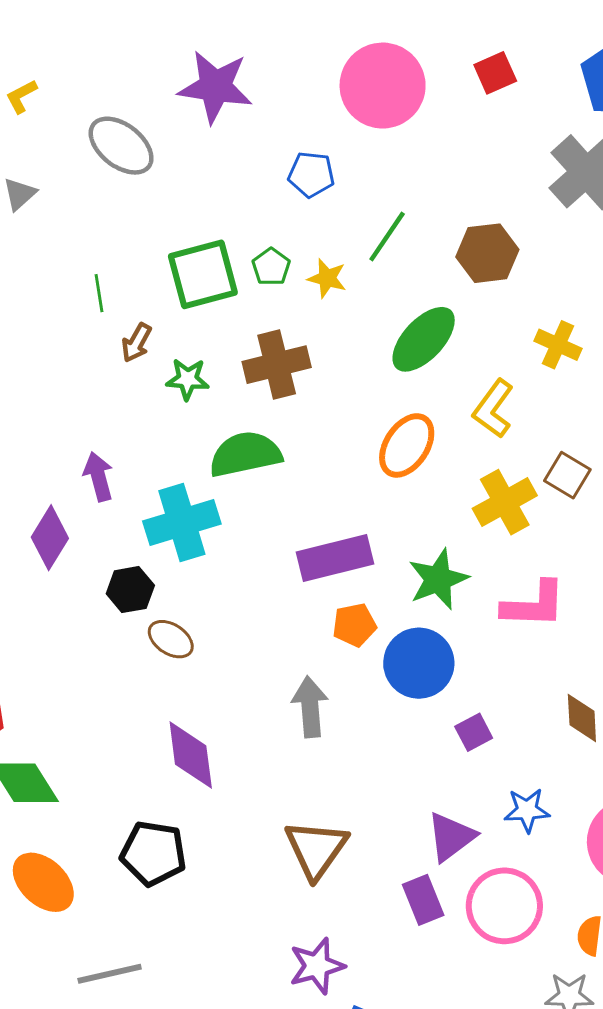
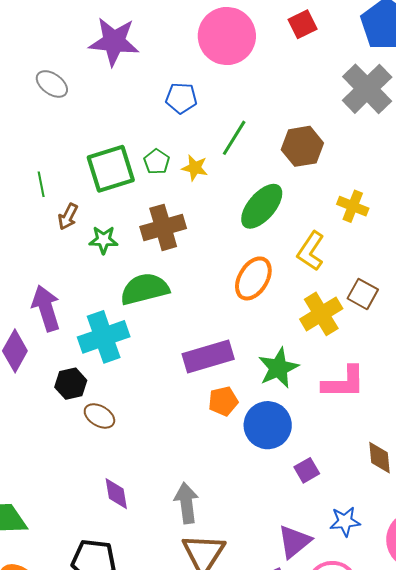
gray ellipse: (121, 146) -> (52, 84), size x0.7
purple arrow: (98, 477) -> (46, 308), size x1.4
gray arrow: (310, 707) -> (186, 503), moved
purple diamond: (191, 755) -> (116, 494), size x0.7

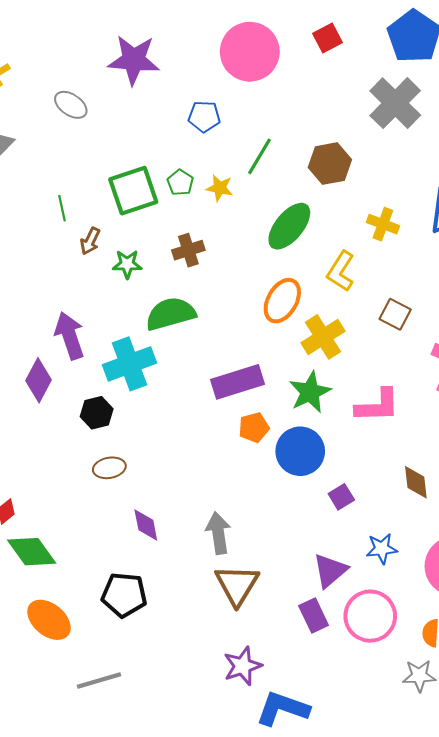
brown cross: (163, 227) -> (188, 250), size x0.7
yellow cross: (321, 314) -> (323, 337), moved
brown ellipse: (99, 416) -> (109, 468), moved, turned -40

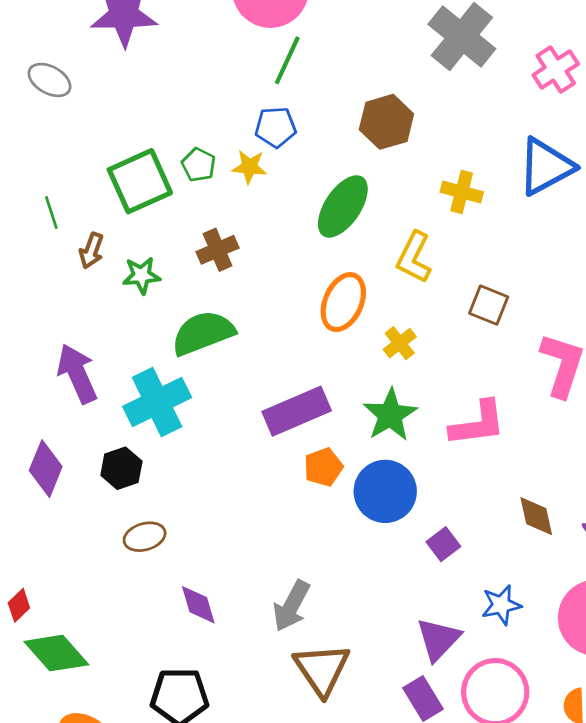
blue pentagon: (204, 117) -> (276, 127), moved
green line: (259, 156) -> (287, 60), moved
yellow cross: (323, 337) -> (400, 343), size x0.6
purple diamond: (39, 380) -> (46, 469), moved
gray arrow: (218, 533) -> (291, 606), turned -138

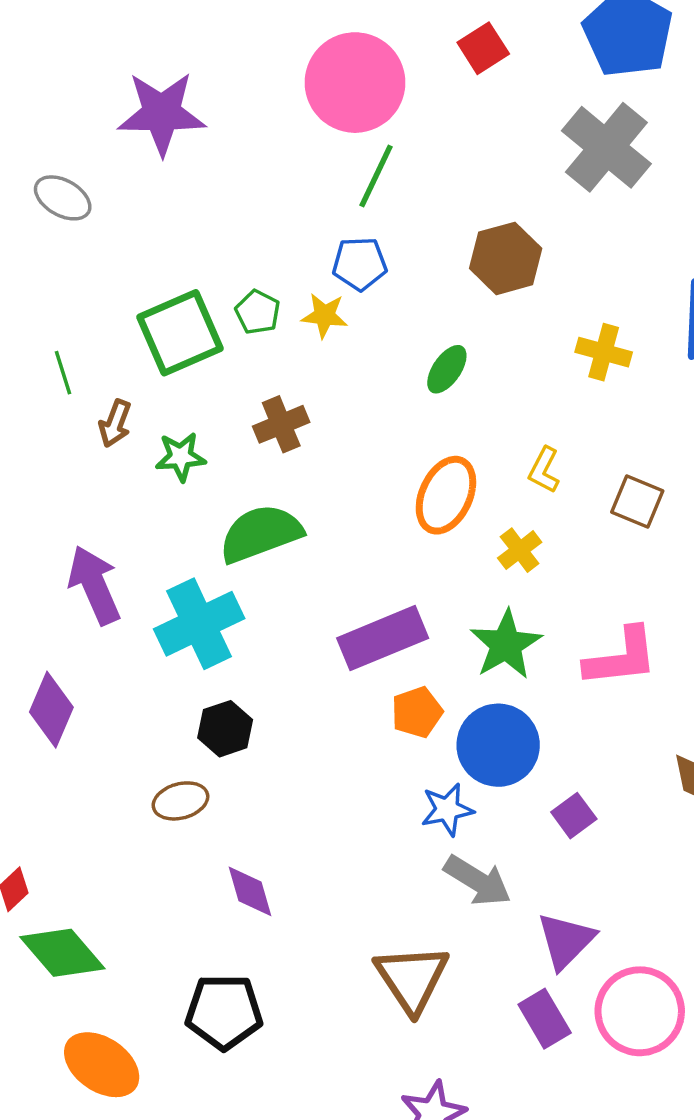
green ellipse: (343, 206) -> (447, 369), size x0.6
yellow L-shape: (414, 257) -> (544, 470), moved, size x0.7
black hexagon: (121, 468) -> (225, 729), moved
blue star: (501, 605) -> (447, 810), moved
gray arrow: (291, 606) -> (478, 881), moved, turned -87

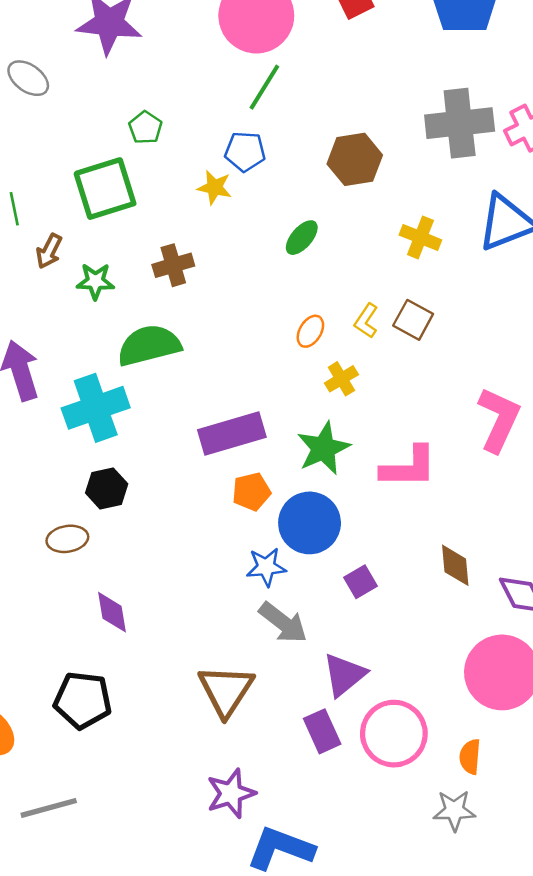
gray cross: (606, 147) -> (460, 123), moved, turned 38
green pentagon: (258, 312) -> (145, 128), moved
orange ellipse: (446, 495) -> (310, 331), moved, size x0.6
brown square: (637, 501) -> (413, 320), moved

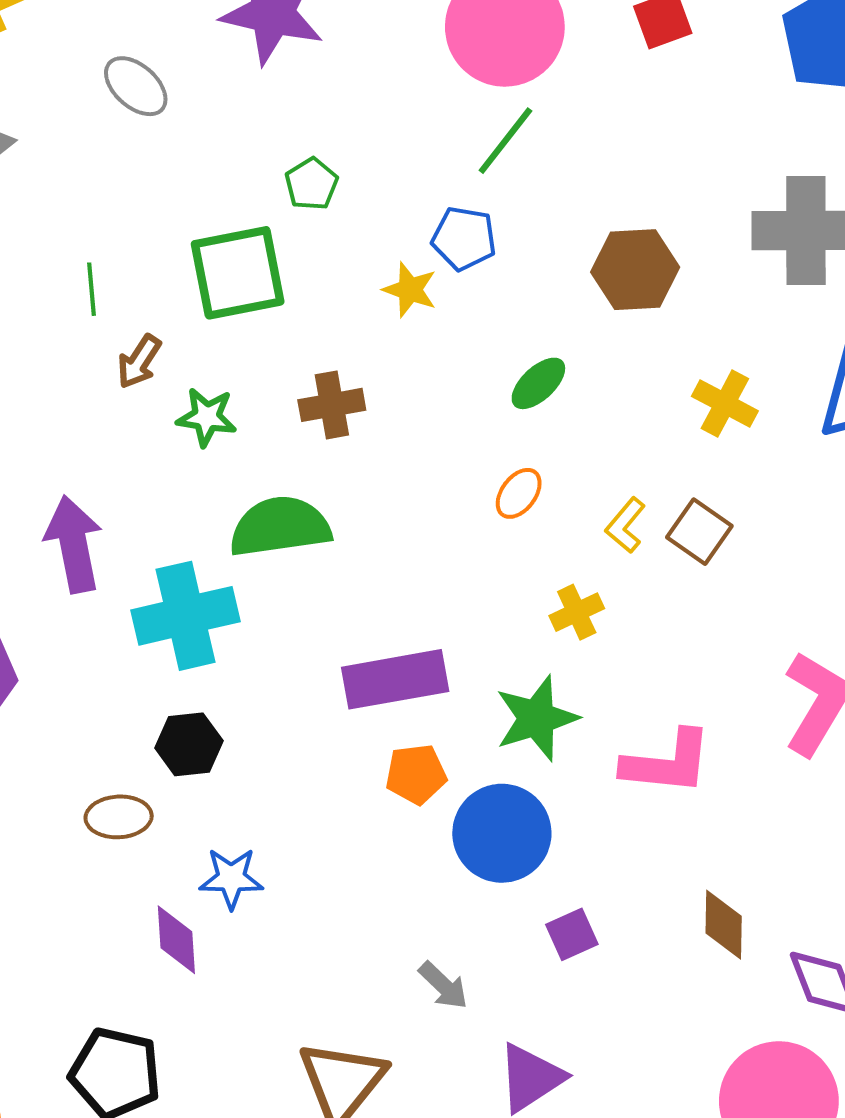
orange ellipse: (310, 331) -> (519, 493), moved
blue star: (266, 567) -> (231, 878), moved
gray arrow: (283, 623) -> (443, 985), size x0.7

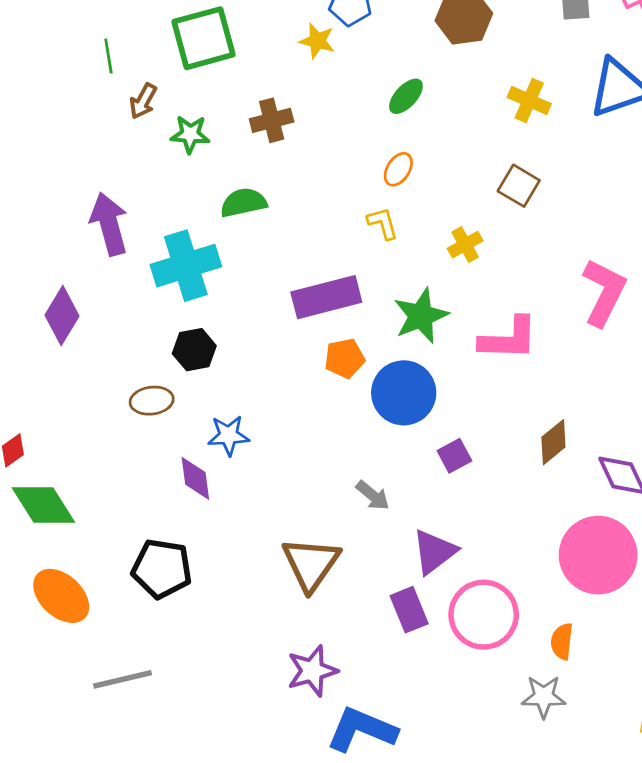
yellow L-shape: (626, 525) -> (383, 223), moved, turned 129
green semicircle: (280, 527) -> (243, 203), size x0.7
yellow cross: (577, 612) -> (465, 245), moved
brown diamond: (724, 925) -> (553, 442), turned 54

